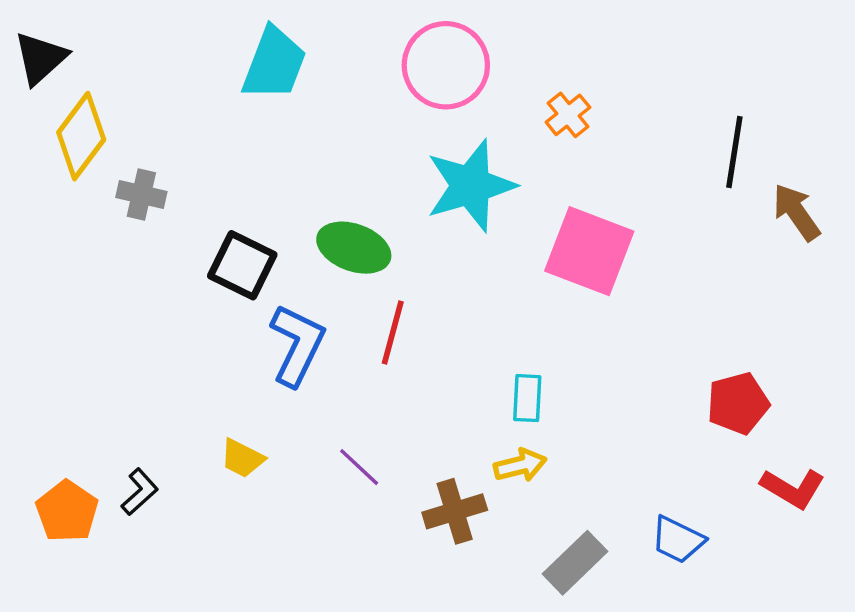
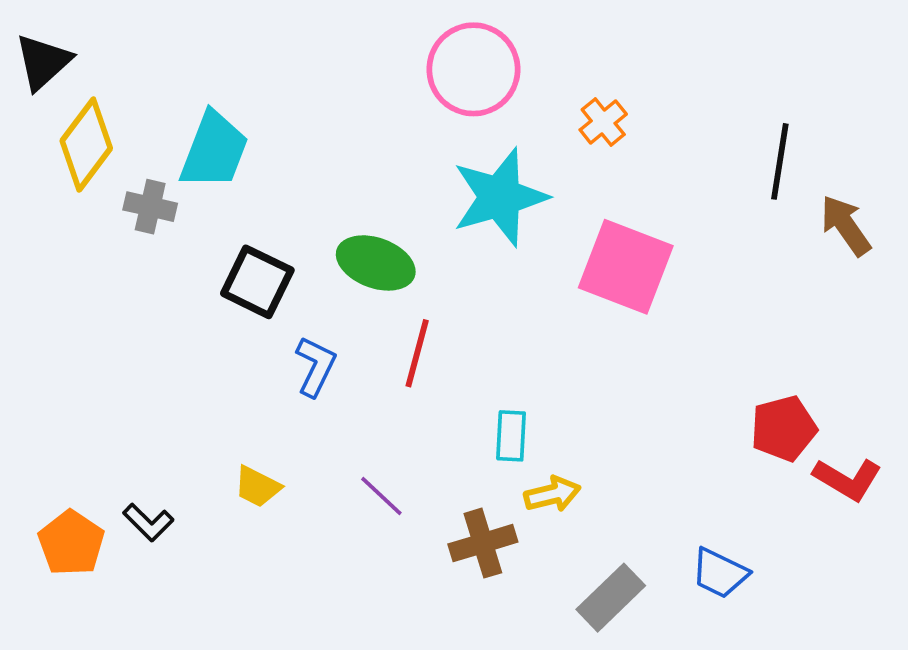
cyan trapezoid: (274, 63) -> (214, 150), moved
blue L-shape: (297, 345) -> (316, 366), size x0.7
cyan rectangle: (527, 398) -> (511, 436), moved
red L-shape: (793, 488) -> (848, 479), moved
black L-shape: (140, 492) -> (148, 522), turned 87

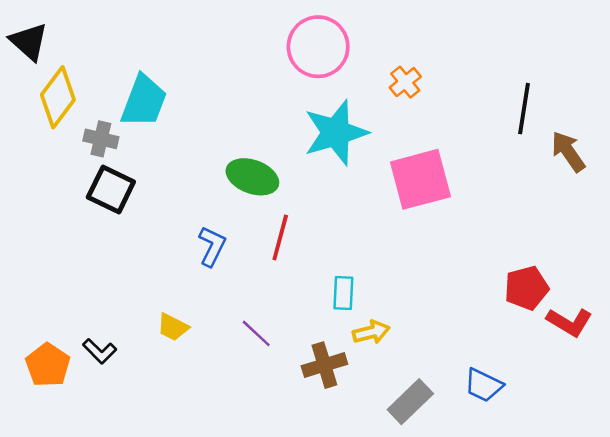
black triangle: (43, 62) -> (29, 42), turned -36
pink square: (626, 267) -> (420, 179), turned -36
black square: (257, 282) -> (111, 189), moved

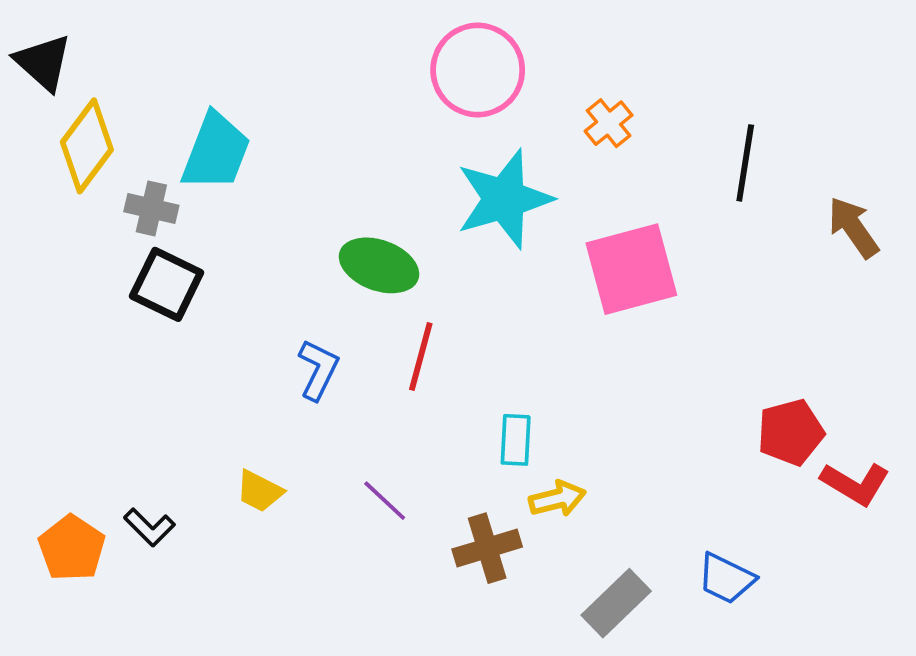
black line: (524, 109) -> (745, 163), moved

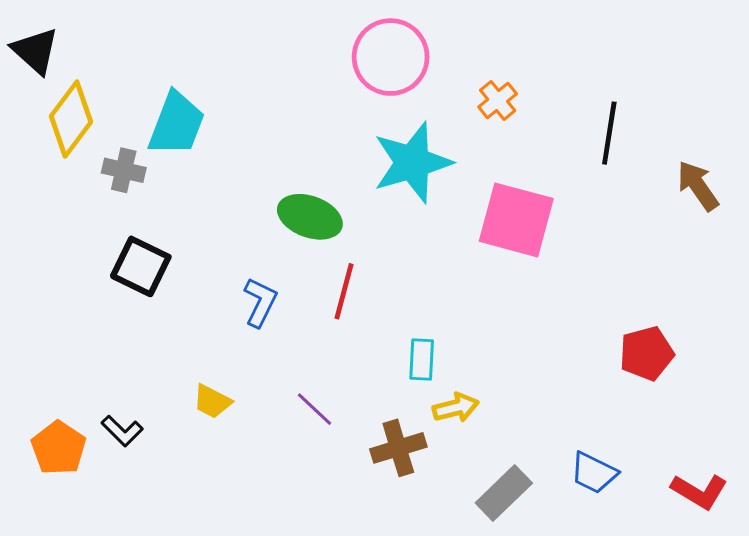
pink square: (631, 269) -> (516, 220), turned 30
black square: (167, 284) -> (141, 266), moved
red L-shape: (855, 484) -> (699, 491), moved

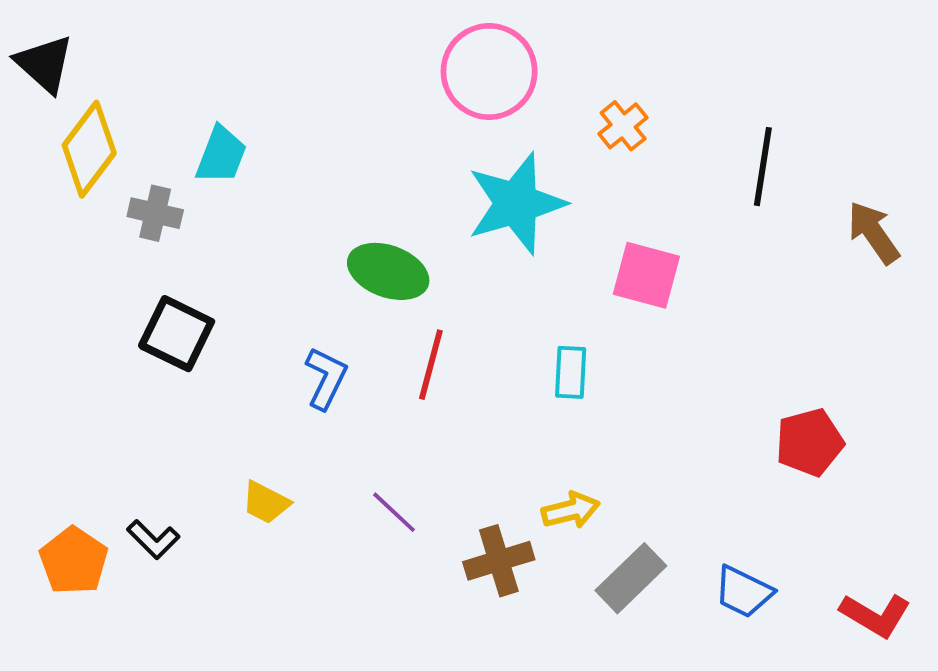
cyan trapezoid: (176, 124) -> (221, 155), size x0.7
pink square: (516, 220) -> (646, 275), size x0.7
cyan rectangle: (422, 360) -> (571, 372), moved
gray rectangle: (504, 493) -> (631, 578), moved

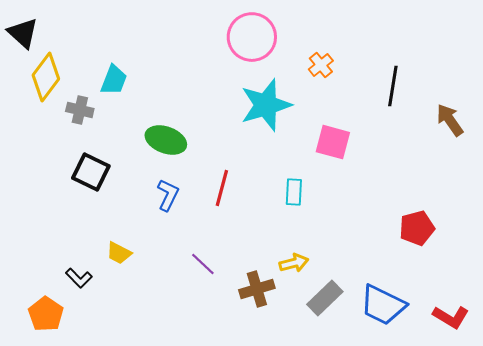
green ellipse: (388, 271) -> (166, 140), moved
yellow trapezoid: (266, 502) -> (119, 253), moved
orange pentagon: (74, 561) -> (46, 314), moved
blue trapezoid: (743, 592) -> (383, 305), size x1.5

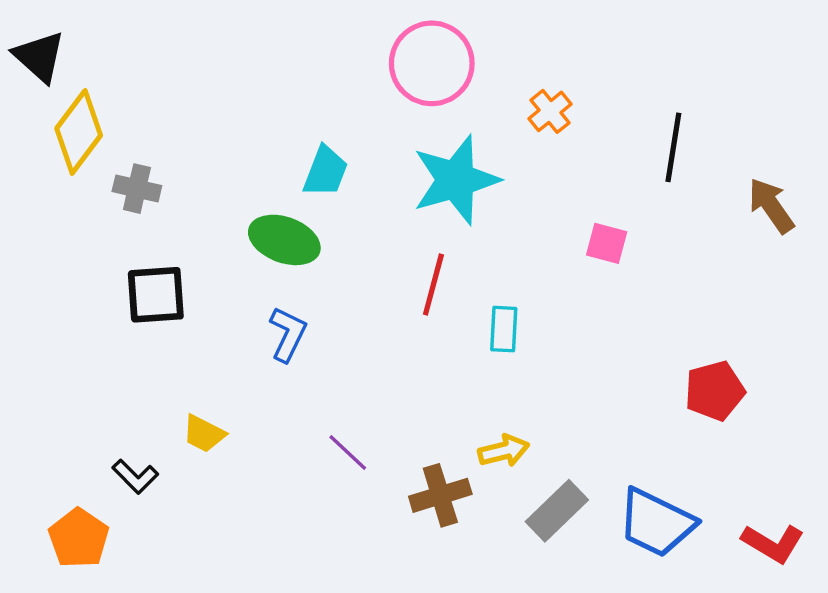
cyan trapezoid: (114, 80) -> (325, 171), moved
pink square: (333, 142) -> (607, 243), moved, size x0.7
black square: (91, 172) -> (156, 295), turned -30
red line: (222, 188) -> (433, 285), moved

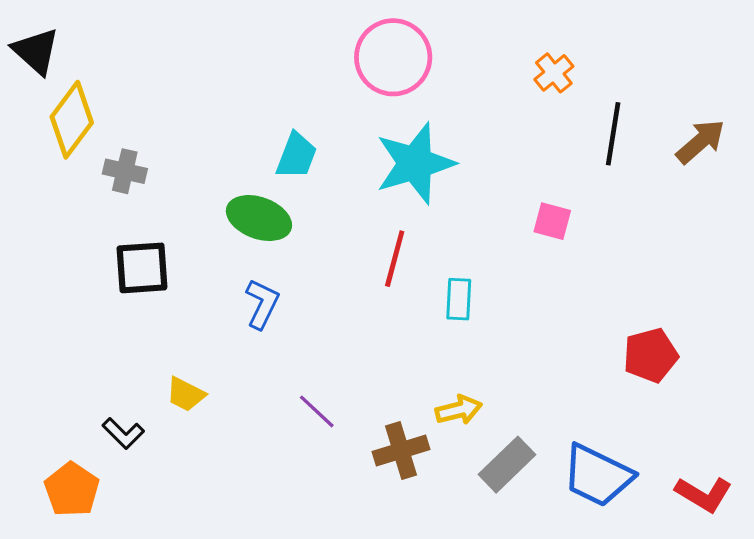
orange cross: (550, 111) -> (554, 73), moved
brown arrow: (771, 206) -> (701, 142), moved, turned 84

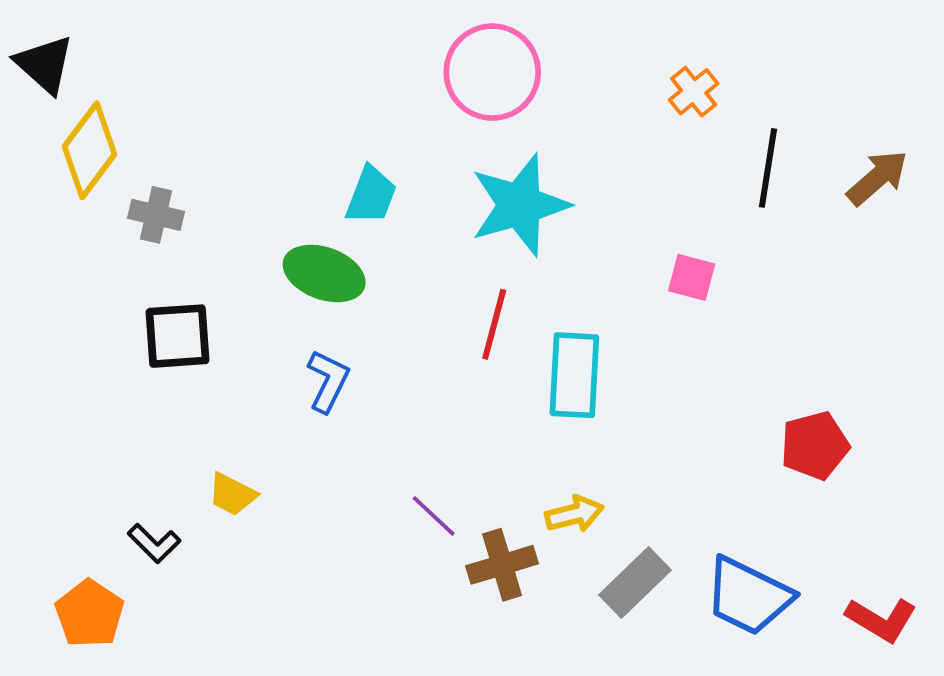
cyan rectangle: (459, 299) -> (574, 375), size x1.6
purple line: (317, 411) -> (434, 516), moved

